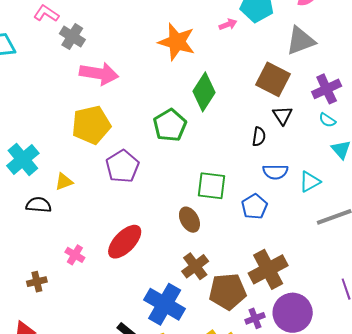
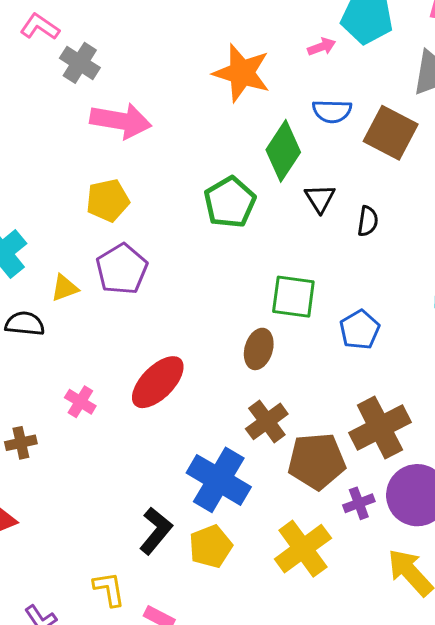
black triangle: (282, 115) -> (320, 198), moved
yellow pentagon: (91, 125) -> (108, 200), size x0.7
purple pentagon: (122, 166) -> (122, 269), moved
blue semicircle: (275, 172) -> (332, 111), moved
brown ellipse: (189, 220) -> (259, 349), turned 45

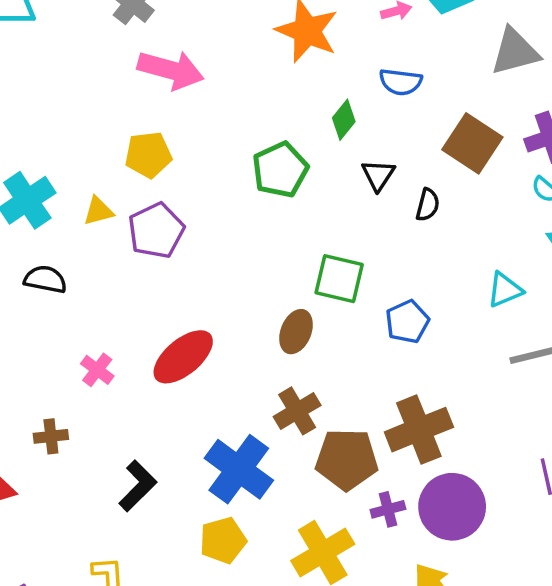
brown square: (391, 133) -> (472, 143), moved
green diamond: (283, 151) -> (344, 120), size x0.6
yellow triangle: (64, 288) -> (98, 211), moved
brown cross: (21, 443) -> (51, 436), moved
black L-shape: (156, 531) -> (138, 486), moved

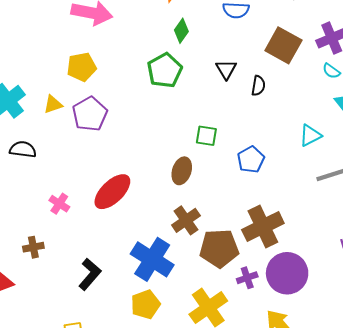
green diamond: (344, 120) -> (181, 31), moved
green square: (339, 279) -> (206, 136), size x0.7

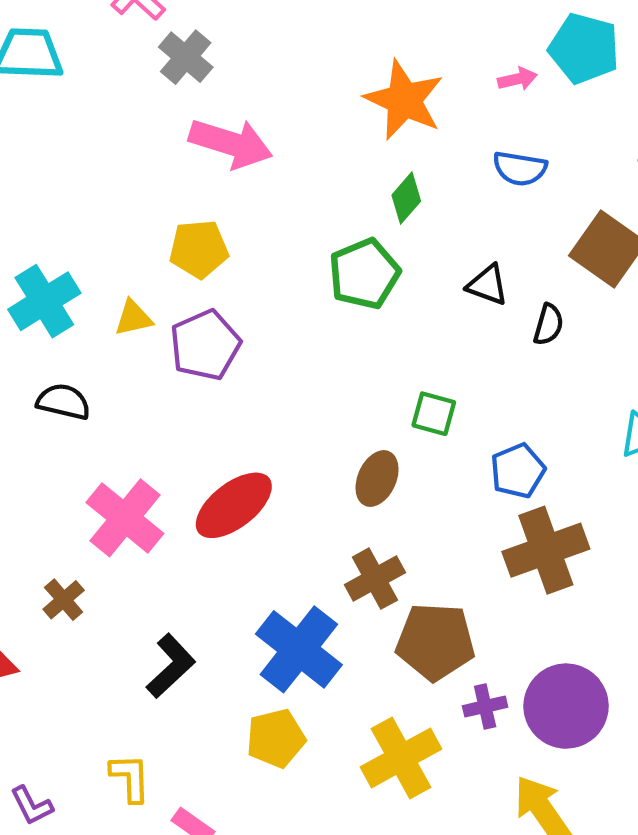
black triangle: (226, 69) -> (488, 285), turned -45
pink cross: (59, 204) -> (125, 518), size x1.8
brown cross: (263, 226) -> (546, 550), moved
brown cross: (33, 247) -> (64, 600), turned -36

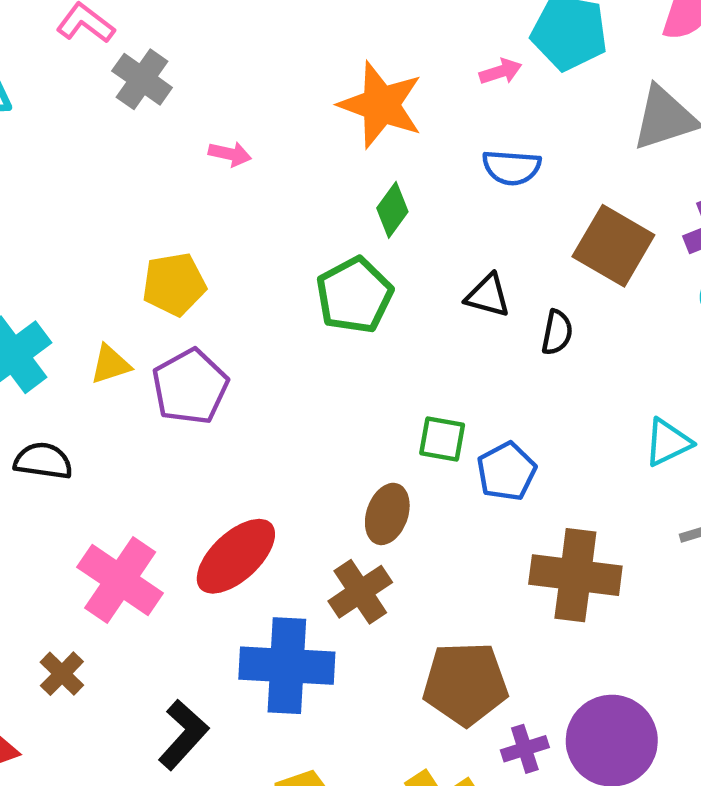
pink arrow: (231, 143) -> (230, 154), moved, size x0.5
blue pentagon: (518, 471) -> (506, 472), moved
brown cross: (546, 550) -> (575, 575), turned 32
brown cross: (375, 579) -> (360, 592), moved
blue cross: (299, 649) -> (287, 666), moved, turned -30

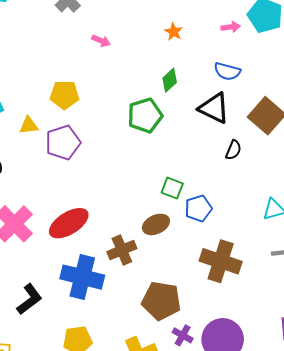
orange star: (381, 105) -> (174, 32), size x0.5
black triangle: (488, 296) -> (214, 108), moved, size x1.5
brown ellipse: (387, 514) -> (156, 224), moved, turned 35
purple cross: (525, 749) -> (183, 335), turned 36

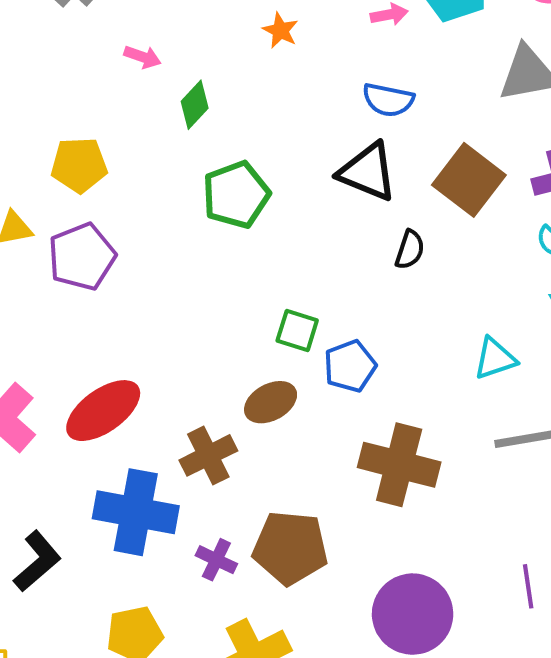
green diamond: (170, 80) -> (195, 105), moved
purple cross: (183, 335) -> (216, 560), moved

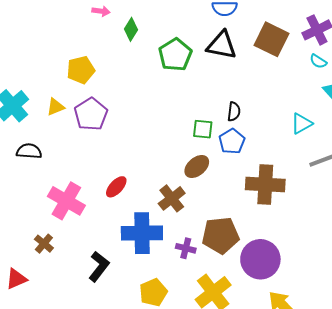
green pentagon: (236, 195) -> (175, 55), moved
black semicircle: (410, 250) -> (234, 112), moved
red ellipse: (103, 411) -> (116, 187), size x0.6
purple circle: (413, 614) -> (260, 259), moved

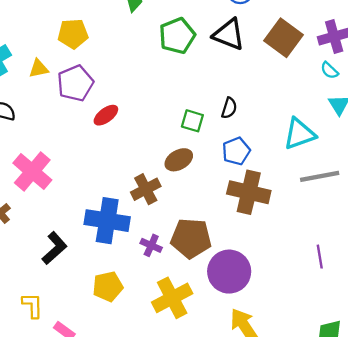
cyan triangle: (302, 124) -> (299, 134), size x1.4
blue pentagon: (232, 141) -> (236, 151), moved
red ellipse: (116, 187) -> (106, 115), moved

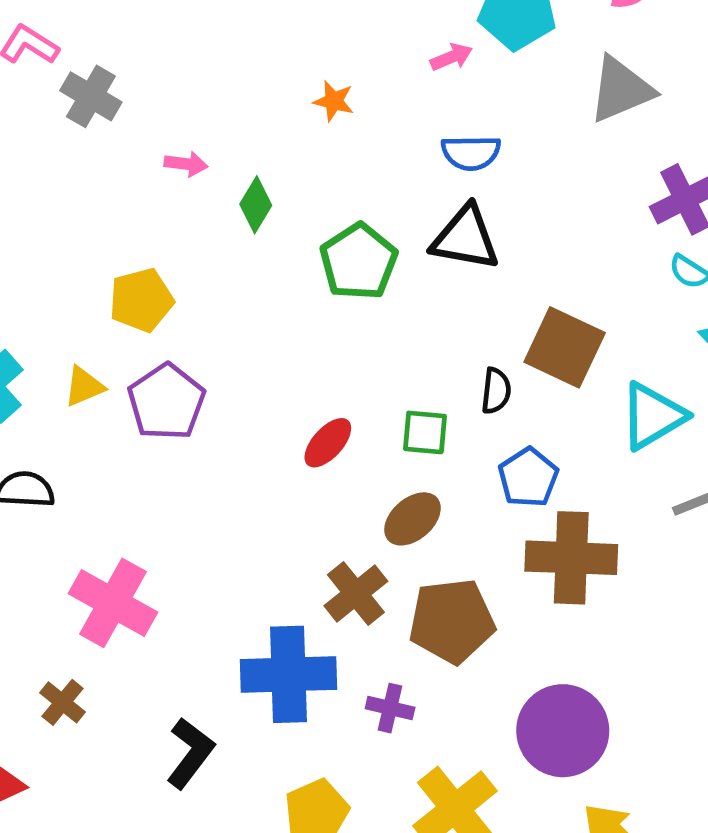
brown square: (284, 38) -> (565, 347), moved
red ellipse: (106, 115) -> (328, 443), moved
brown pentagon: (191, 238) -> (452, 621), moved

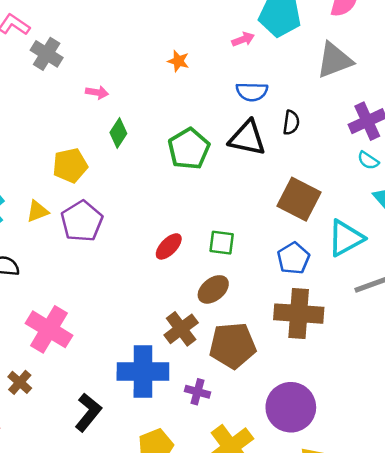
green diamond: (256, 205) -> (118, 133), moved
black semicircle: (496, 391) -> (291, 123), moved
blue pentagon: (528, 478) -> (293, 258), moved

